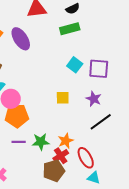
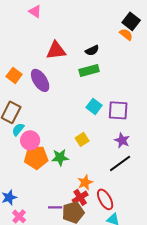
yellow square: (63, 98) -> (82, 139), turned -32
purple star: (94, 99) -> (122, 140), moved
purple line: (19, 142) -> (55, 207), moved
green star: (41, 142) -> (60, 157), moved

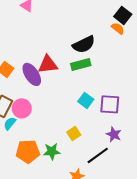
red triangle: (56, 50) -> (48, 64), moved
black semicircle: (92, 50) -> (84, 44), size x1.6
pink circle: (30, 140) -> (22, 108), moved
black line: (120, 163) -> (98, 155), moved

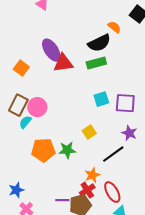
orange semicircle: (118, 28) -> (114, 27), moved
purple ellipse: (32, 74) -> (51, 50), moved
cyan square: (86, 100) -> (101, 99), turned 35

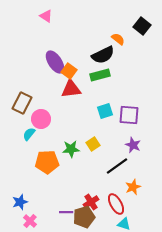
red triangle: (63, 63) -> (71, 89), moved
orange square: (21, 68) -> (69, 71), moved
brown rectangle: (18, 105) -> (22, 103), moved
green star: (67, 150) -> (71, 149), moved
orange star: (92, 175) -> (133, 187), moved

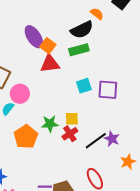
yellow square: (93, 144) -> (72, 119), turned 32
purple star: (133, 145) -> (112, 139), moved
orange pentagon: (47, 162) -> (26, 137), turned -30
orange star: (133, 187) -> (128, 162), moved
red cross: (91, 202) -> (70, 134), moved

